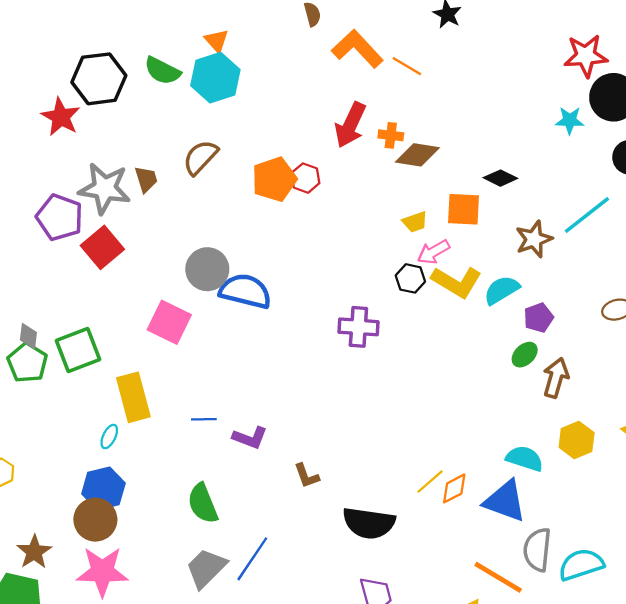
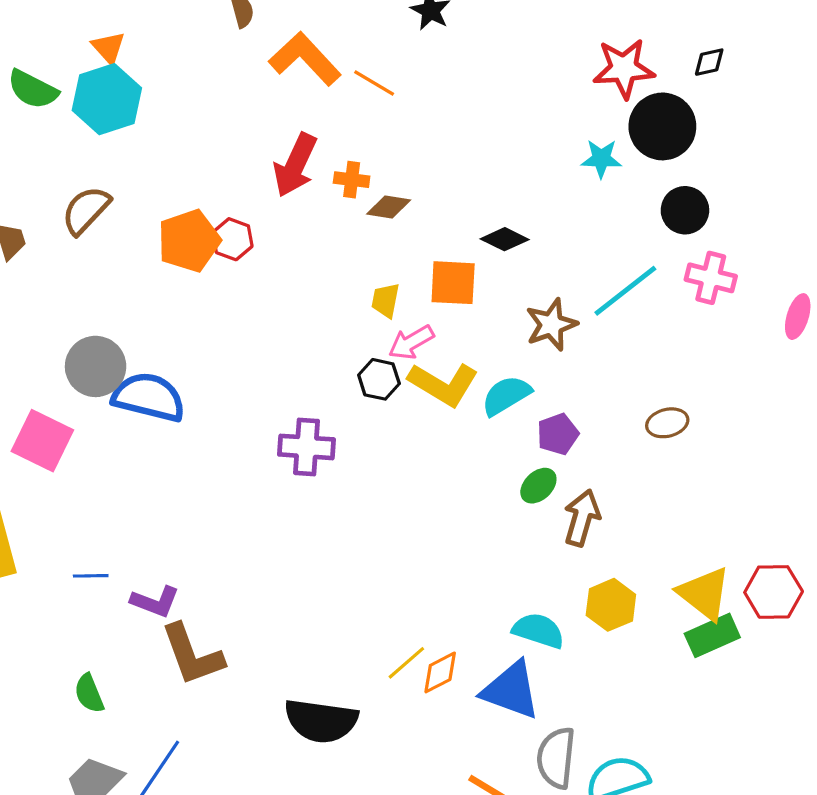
brown diamond: (417, 155) -> (389, 207), size x0.7
yellow trapezoid: (415, 222) -> (385, 300), turned 120
brown L-shape: (307, 476) -> (192, 655), moved, size x1.8
green semicircle: (203, 503) -> (89, 693), size x0.7

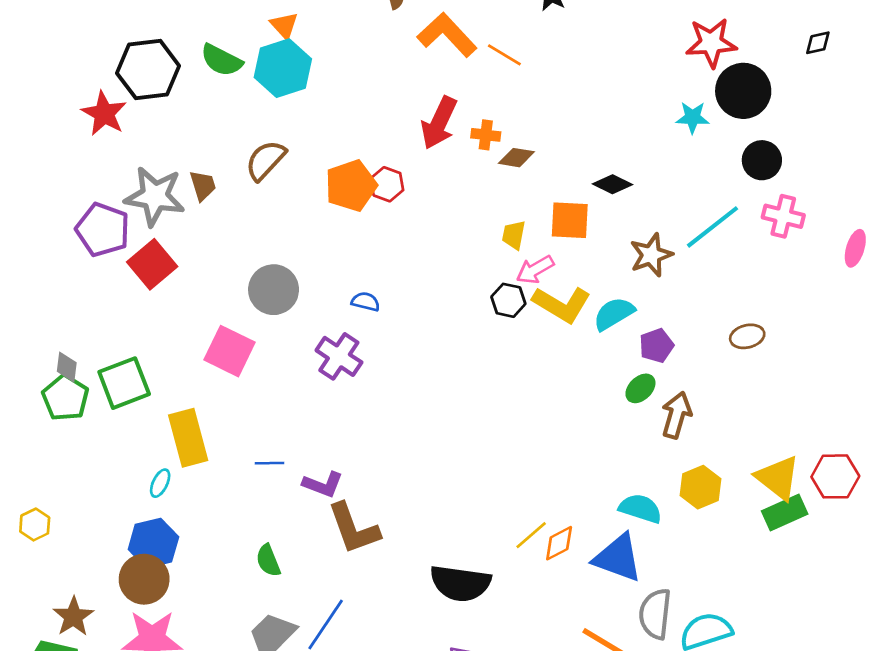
black diamond: (709, 62) -> (818, 43), moved
blue semicircle: (149, 397) -> (366, 302), moved, size x0.5
purple cross: (307, 447) -> (339, 356), moved, turned 30

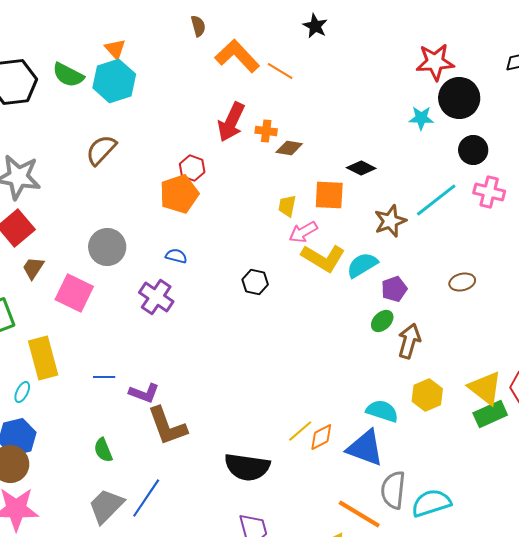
brown trapezoid: (203, 186) -> (33, 268), moved, turned -130
orange pentagon: (351, 186) -> (179, 194), moved
black hexagon: (508, 300) -> (255, 282), moved

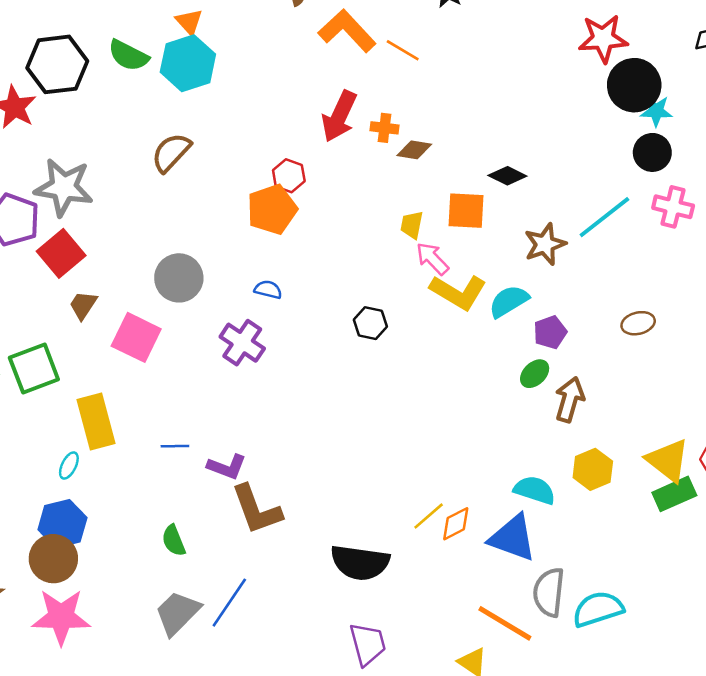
cyan star: (421, 118) -> (656, 111), moved
pink arrow: (303, 232) -> (432, 259), turned 76

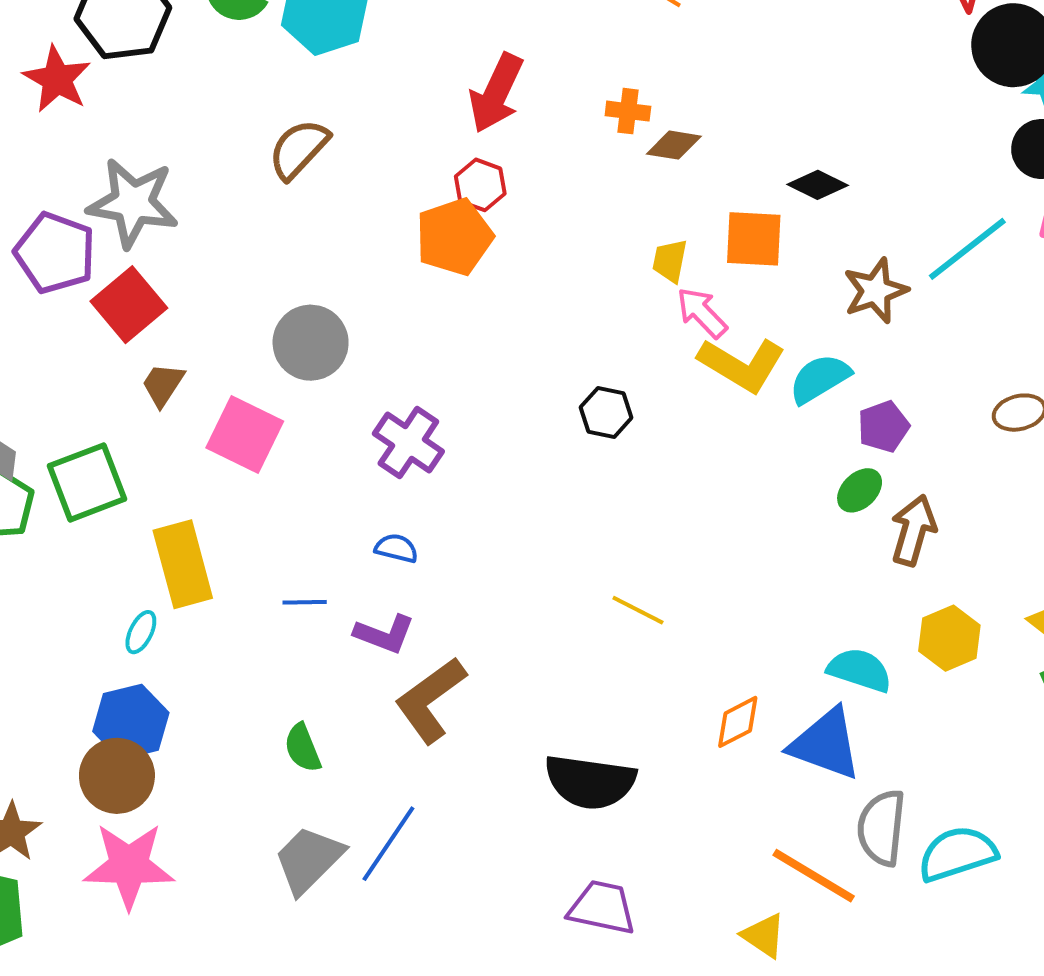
red arrow: (339, 116) -> (496, 93), moved
blue semicircle: (268, 290) -> (396, 548), moved
brown L-shape: (256, 509) -> (430, 700), turned 74
yellow line: (429, 516) -> (638, 610), moved, turned 68
purple trapezoid: (368, 644) -> (602, 908), turned -63

